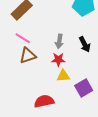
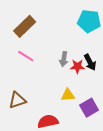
brown triangle: (28, 55) -> (17, 100), moved
red star: (58, 60) -> (77, 66), moved

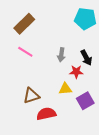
red star: (77, 66) -> (76, 72), moved
brown triangle: (17, 100) -> (31, 96), moved

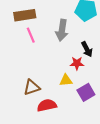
brown rectangle: (24, 24) -> (25, 15), turned 35
pink line: (25, 52) -> (31, 35), moved, turned 35
gray arrow: (61, 55) -> (62, 30), moved, size x1.5

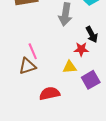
pink line: (31, 35) -> (33, 51), moved
brown triangle: (32, 87) -> (27, 66), moved

